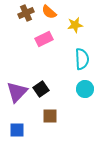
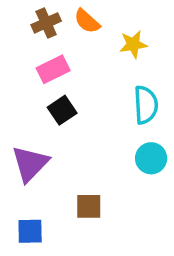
pink rectangle: (44, 39) -> (53, 69), moved
black square: (41, 89) -> (62, 110), moved

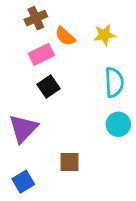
orange semicircle: (87, 21) -> (65, 36), moved
blue square: (30, 231) -> (23, 182), turned -30

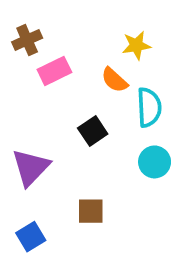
brown cross: (36, 18) -> (27, 40), moved
orange semicircle: (65, 36) -> (114, 80), moved
black square: (48, 87) -> (93, 131), moved

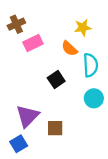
purple triangle: (31, 167) -> (27, 116), moved

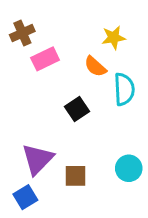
cyan circle: (94, 98) -> (129, 168), moved

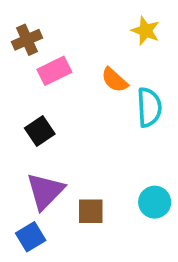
yellow star: (114, 38) -> (146, 31), moved, turned 30
black square: (77, 109) -> (40, 131), moved

